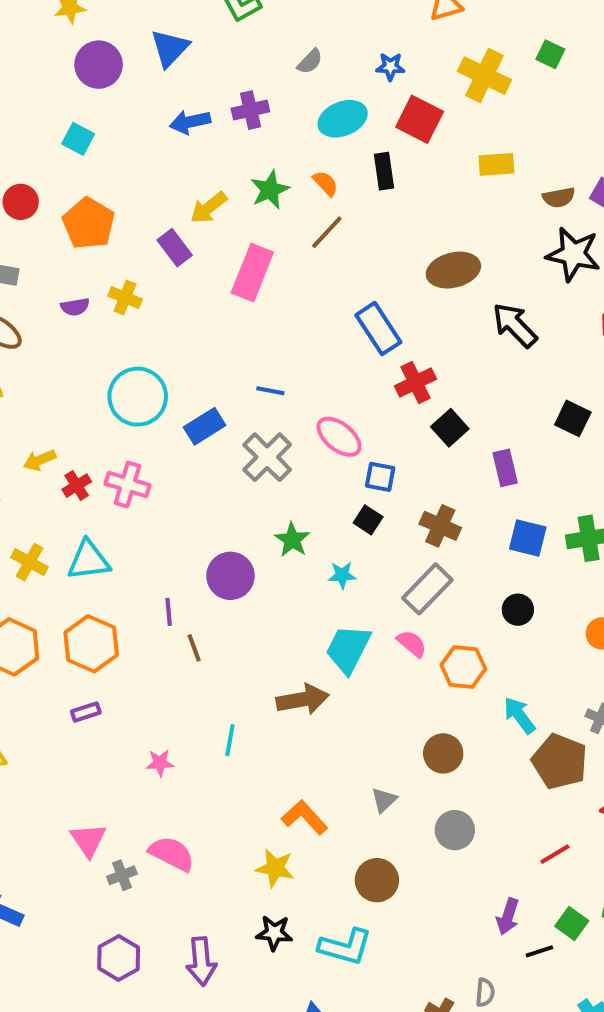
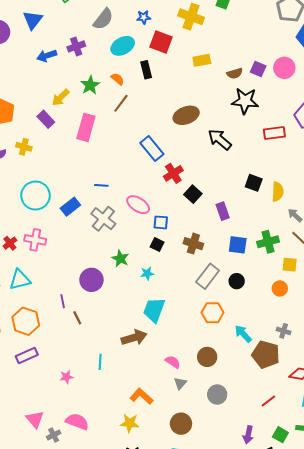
gray semicircle: (310, 61) -> (103, 19), size x1.6
gray rectangle: (427, 589) -> (208, 276), moved
pink semicircle: (412, 644) -> (173, 362), moved
purple rectangle: (86, 712) -> (27, 356), size x1.5

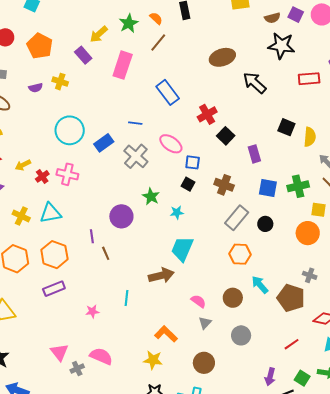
blue rectangle: (152, 149) -> (168, 92), moved
orange circle: (280, 288) -> (308, 233), size x1.5
cyan arrow: (243, 334) -> (260, 285), moved

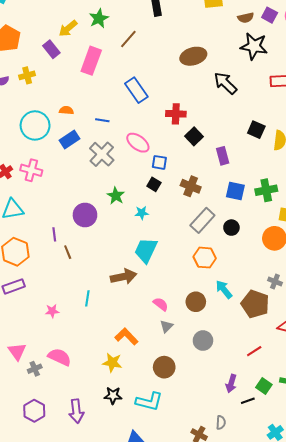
orange semicircle: (156, 18) -> (66, 110), moved, turned -40
yellow cross: (60, 82) -> (27, 75), turned -35
red cross: (207, 114) -> (176, 114), turned 30

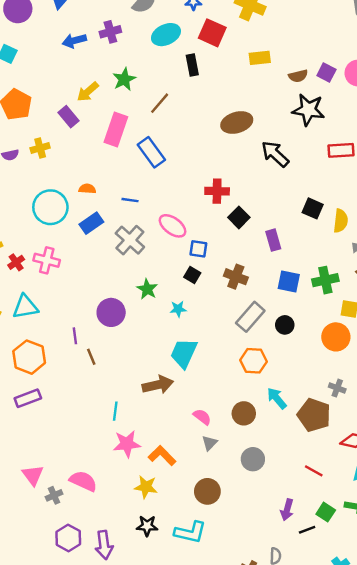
blue rectangle: (136, 90) -> (151, 152), moved
pink star: (52, 311) -> (127, 444), moved, size x1.6
red line: (254, 351) -> (314, 471), turned 63
purple hexagon: (34, 411) -> (68, 538), moved

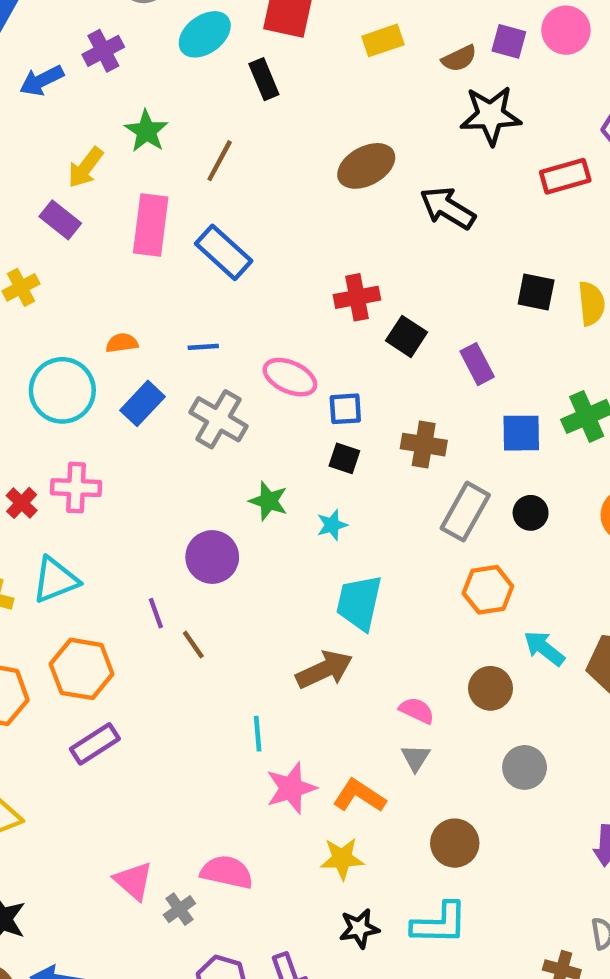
gray triangle: (209, 443) -> (416, 758), moved

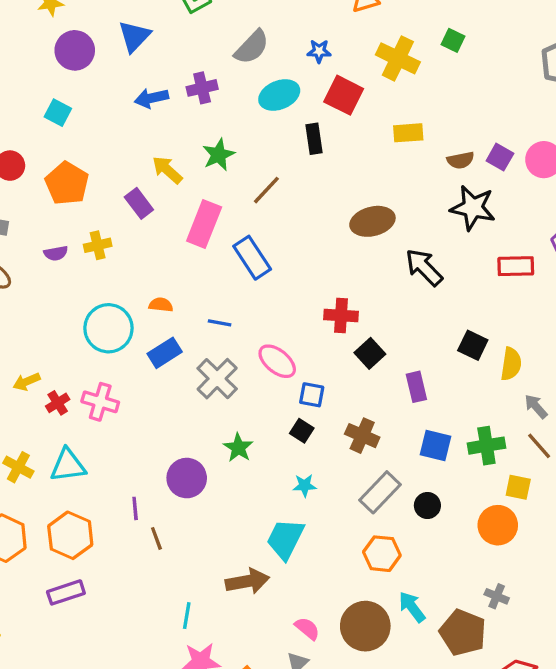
yellow arrow: (86, 167) -> (167, 170), turned 80
cyan star: (332, 525) -> (305, 485), moved
brown circle: (491, 688) -> (365, 626), size x1.5

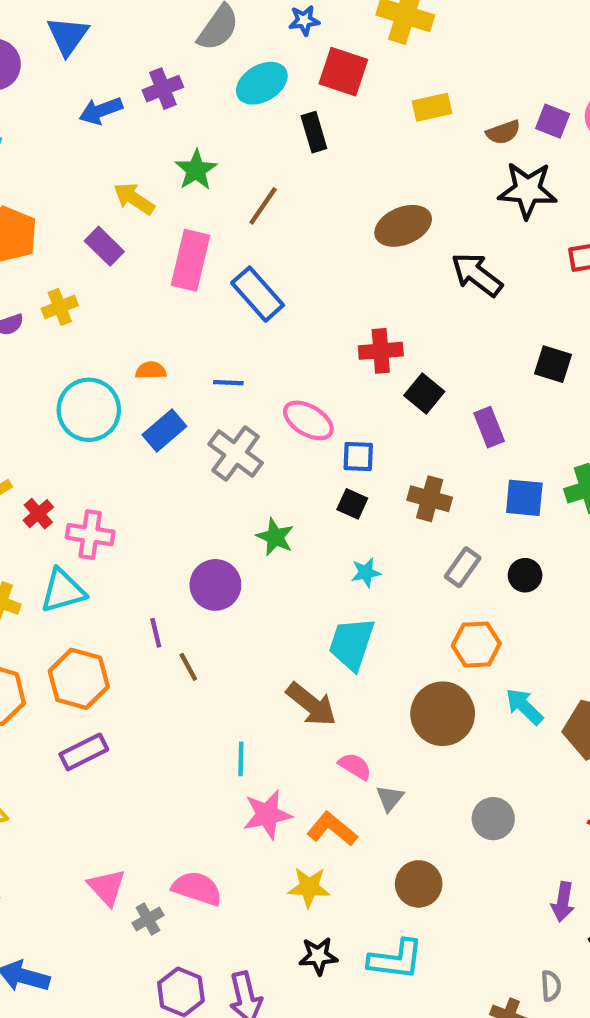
pink cross: (100, 402) -> (90, 535), moved
gray rectangle: (380, 492) -> (463, 567), size x0.7
brown arrow: (247, 581) -> (311, 704), turned 57
brown circle: (365, 626) -> (443, 714), moved
pink semicircle: (307, 628) -> (355, 766), moved

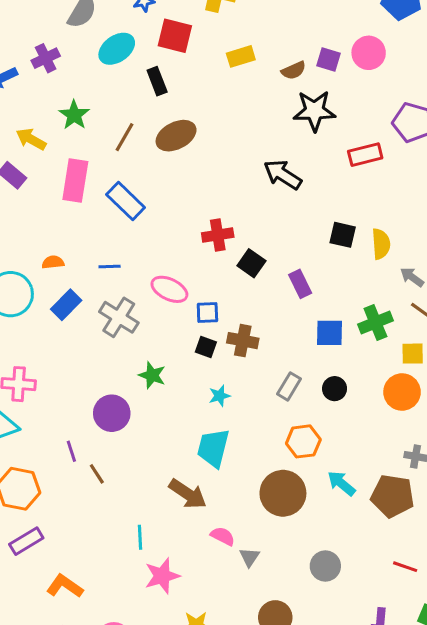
brown ellipse: (403, 226) -> (176, 136), moved
brown cross: (430, 499) -> (243, 341), moved
orange L-shape: (332, 829) -> (65, 586), moved

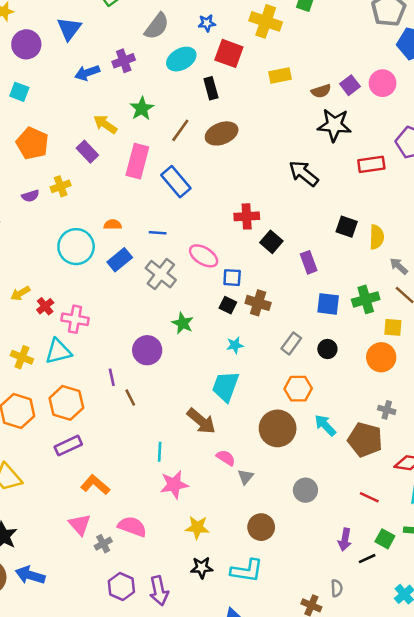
purple square: (329, 60) -> (350, 85), turned 30

